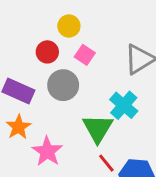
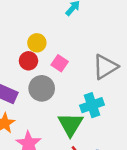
yellow circle: (69, 26) -> (37, 43), moved
cyan cross: (124, 105) -> (92, 105), turned 30

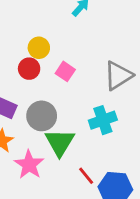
gray circle: (42, 88) -> (42, 116), moved
green triangle: (70, 124) -> (60, 142), moved

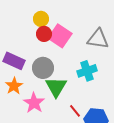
red circle: (29, 69) -> (44, 34), moved
pink square: (65, 71) -> (60, 36), size x1.6
gray triangle: (118, 76) -> (98, 39), turned 40

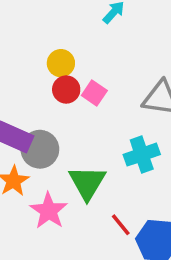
pink square: (60, 36) -> (94, 93), size x0.6
gray circle: (43, 68) -> (40, 149), moved

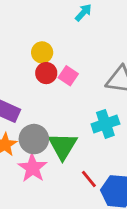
gray circle: (40, 149) -> (34, 139), moved

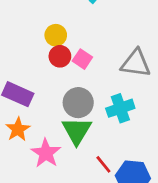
gray circle: (34, 139) -> (78, 103), moved

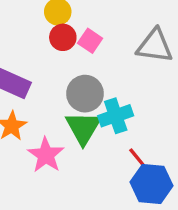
cyan cross: (120, 108) -> (116, 116), moved
red line: (103, 164) -> (138, 158), moved

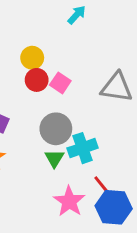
green triangle: (83, 128) -> (54, 158), size x0.6
pink star: (46, 155) -> (69, 201), moved

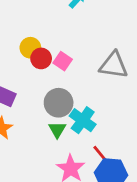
yellow circle: (32, 58) -> (30, 48), moved
cyan cross: (83, 148) -> (83, 120), turned -35

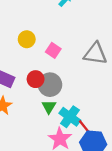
red circle: (41, 58) -> (36, 79), moved
cyan cross: (83, 120) -> (70, 117), moved

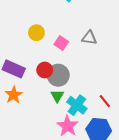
gray triangle: (95, 54) -> (89, 38), moved, size x0.7
red line: (84, 127) -> (105, 101), moved

